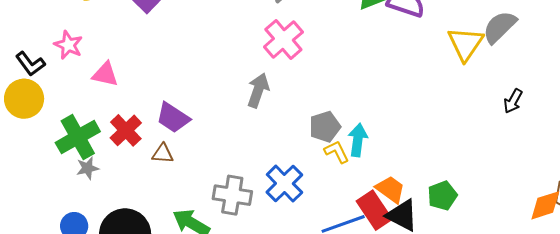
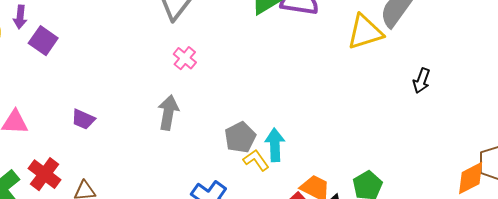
pink cross: (283, 39) -> (185, 58), size x0.6
yellow triangle: (465, 44) -> (365, 32), turned 48
purple trapezoid: (173, 118) -> (83, 119), moved, size x0.7

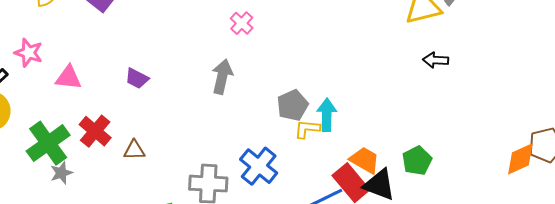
black arrow: (421, 81) -> (436, 60), moved, turned 70
yellow L-shape: (256, 160) -> (307, 129), turned -52

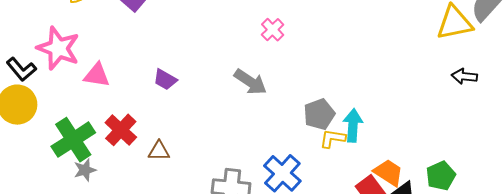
pink star: (29, 53) -> (58, 48), size x1.5
gray arrow: (222, 77) -> (250, 82), turned 108

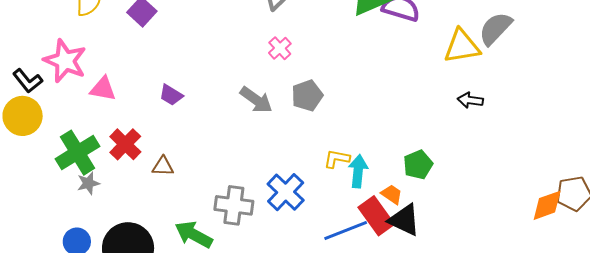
gray pentagon: (319, 114) -> (307, 96), moved
cyan arrow: (353, 125) -> (358, 171), moved
orange trapezoid: (388, 173) -> (392, 194), size x0.7
green pentagon: (441, 176) -> (418, 165), moved

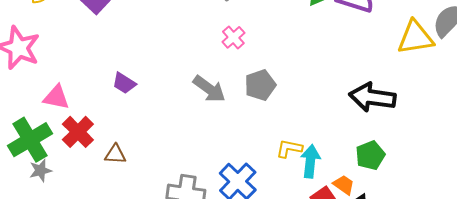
pink triangle: (103, 89) -> (56, 97), moved
black arrow: (470, 100) -> (372, 97), moved, size x1.8

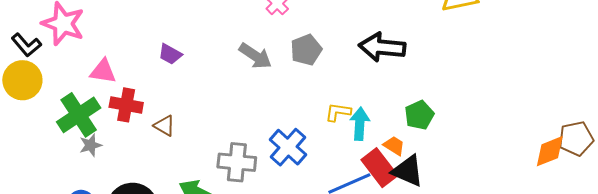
black arrow: (372, 97) -> (382, 47), moved
red cross: (78, 132) -> (126, 105), turned -32
brown triangle: (115, 154) -> (164, 126), turned 30

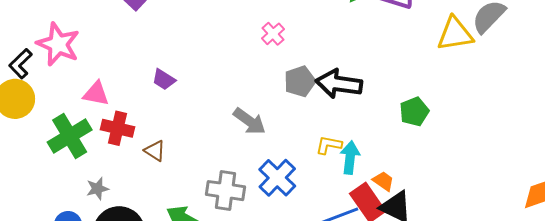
black L-shape: (26, 45) -> (20, 64), turned 84
black arrow: (382, 47) -> (339, 84), moved
gray arrow: (255, 56) -> (249, 121), moved
green pentagon: (419, 115) -> (414, 112), moved
gray star: (91, 145) -> (97, 189), moved

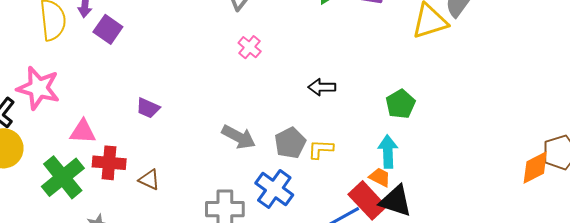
gray pentagon: (300, 81) -> (290, 143), moved
black arrow: (339, 84) -> (322, 87), size x0.6
cyan arrow: (350, 158) -> (388, 152), moved

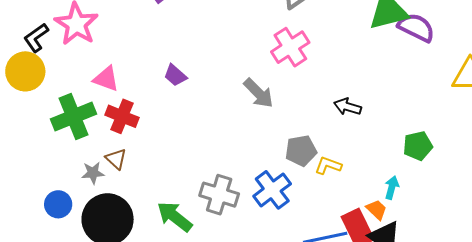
pink cross: (250, 47) -> (290, 47), size x1.6
gray arrow: (239, 137) -> (259, 93), moved
cyan arrow: (388, 152) -> (392, 188), size x0.7
brown triangle: (149, 180) -> (116, 159), moved

